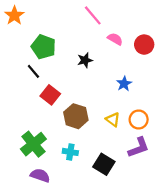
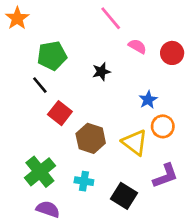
green pentagon: (43, 47) -> (52, 56), turned -30
yellow triangle: (113, 119) -> (135, 142), size x1.5
orange circle: (139, 119) -> (163, 126), moved

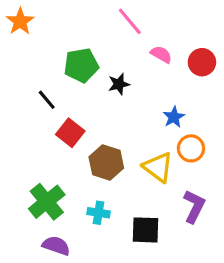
green pentagon: (52, 56) -> (81, 65), moved
purple L-shape: (165, 176) -> (194, 206), turned -44
black square: (124, 196) -> (146, 230), turned -30

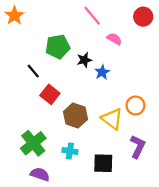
red circle: (202, 62) -> (143, 17), moved
blue star: (174, 117) -> (102, 72), moved

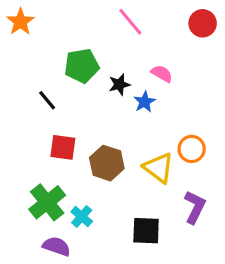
pink semicircle: (114, 39) -> (162, 74), moved
red square: (50, 94) -> (63, 147), moved, turned -30
cyan cross: (70, 151) -> (82, 216), moved, turned 32

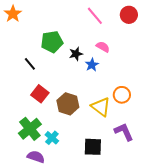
pink line: (130, 22) -> (95, 16), moved
red square: (63, 147) -> (40, 94), turned 30
purple L-shape: (195, 207) -> (124, 132), turned -50

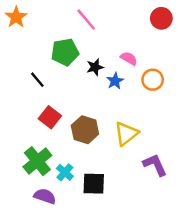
pink line: (95, 16) -> (86, 20), moved
orange circle: (122, 95) -> (153, 80), moved
yellow triangle: (101, 107) -> (126, 134), turned 45
black square: (93, 147) -> (94, 184), moved

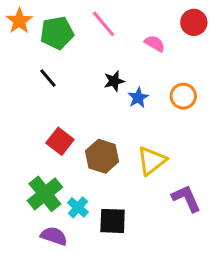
green pentagon: (65, 52) -> (57, 33), moved
pink semicircle: (129, 58) -> (155, 43), moved
black line: (37, 80) -> (48, 78), moved

